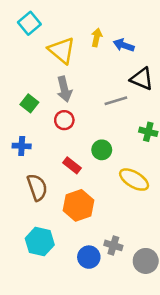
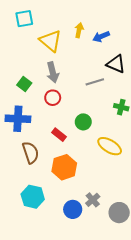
cyan square: (29, 23) -> (24, 19), turned 30
blue arrow: (124, 45) -> (101, 37), turned -42
blue cross: (22, 146) -> (18, 119), size x1.6
gray cross: (113, 245) -> (93, 200), turned 32

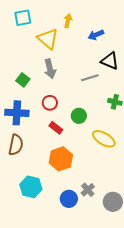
yellow arrow: (79, 30) -> (68, 21), moved
red circle: (53, 98) -> (50, 103), moved
brown semicircle: (31, 152) -> (16, 145), moved, turned 30

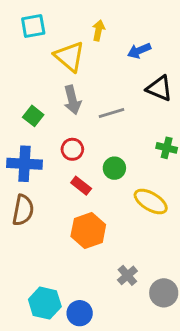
gray line: (90, 78) -> (112, 113), moved
cyan hexagon: (31, 187) -> (45, 303), moved
blue circle: (69, 199) -> (80, 313), moved

